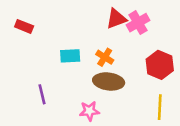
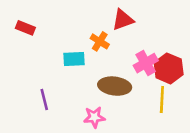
pink cross: (138, 23) -> (146, 63), moved
orange cross: (105, 57) -> (100, 41), moved
yellow line: (160, 107) -> (162, 100), moved

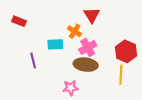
red triangle: (123, 20) -> (92, 15), turned -42
pink cross: (146, 63) -> (88, 47), moved
purple line: (44, 100) -> (33, 61), moved

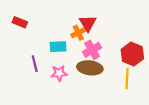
red triangle: (92, 15) -> (88, 23), moved
orange cross: (75, 31) -> (78, 33), turned 32
pink star: (70, 88) -> (59, 73), moved

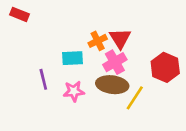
red rectangle: (20, 22) -> (19, 14), moved
red triangle: (88, 23) -> (120, 38), moved
yellow line: (127, 78) -> (135, 98), moved, turned 30

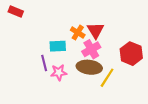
orange cross: (98, 41) -> (78, 33), turned -32
purple line: (43, 79) -> (44, 63), moved

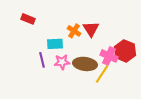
red rectangle: (16, 11) -> (28, 19), moved
pink cross: (91, 49) -> (109, 56), moved, turned -36
pink star: (59, 72) -> (62, 62), moved

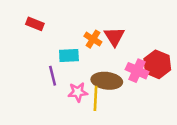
pink star: (62, 62) -> (78, 92), moved
yellow line: (102, 74) -> (95, 98), moved, turned -30

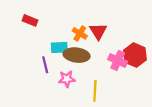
brown ellipse: (107, 81) -> (77, 55), moved
yellow line: (95, 98) -> (95, 91), moved

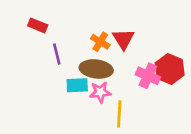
cyan rectangle: (59, 47) -> (77, 85), moved
purple line: (45, 65) -> (57, 54), moved
pink star: (67, 79) -> (100, 92), moved

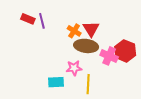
purple line: (57, 54) -> (42, 21), moved
brown ellipse: (96, 69) -> (86, 46), moved
cyan rectangle: (77, 85) -> (56, 82), moved

